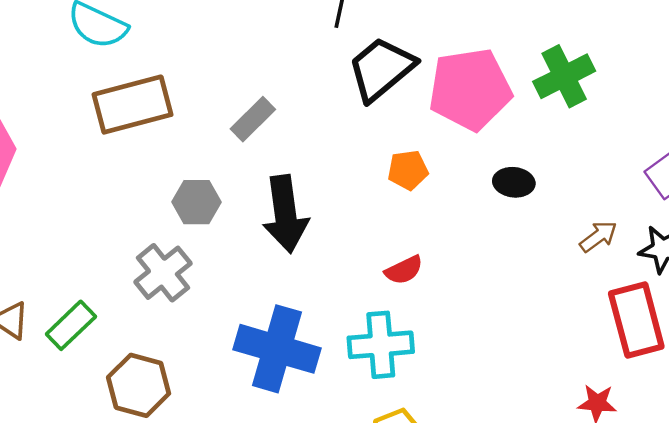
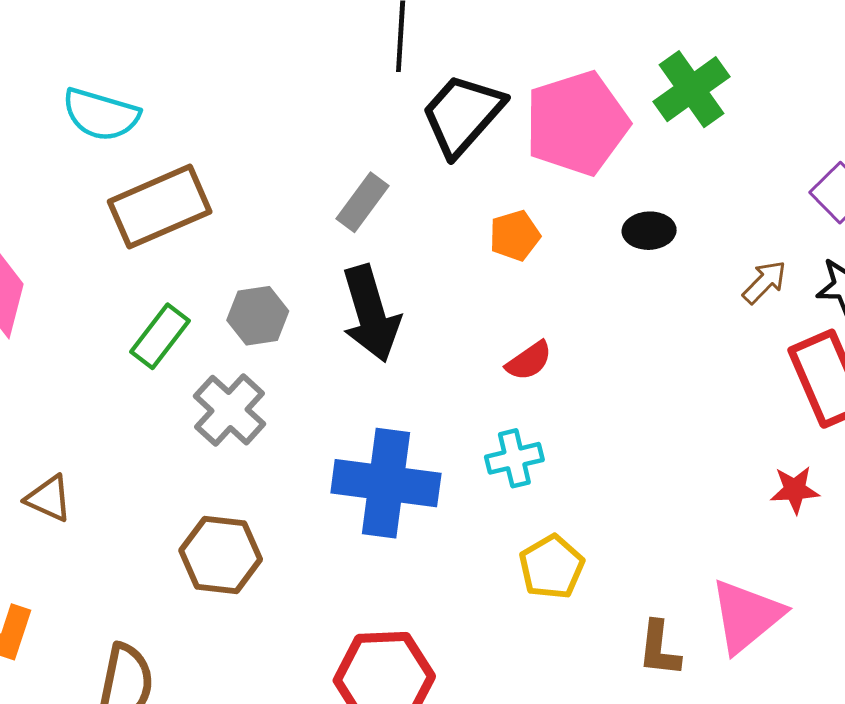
gray rectangle: (253, 119) -> (363, 202), moved
green rectangle: (71, 325) -> (160, 336), moved
cyan cross: (381, 345) -> (514, 458), size x0.7

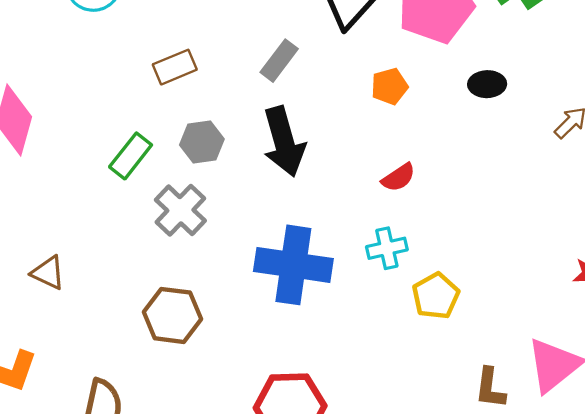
brown rectangle: (160, 207) -> (175, 67), moved, size x0.6
yellow pentagon: (552, 567) -> (436, 296), moved

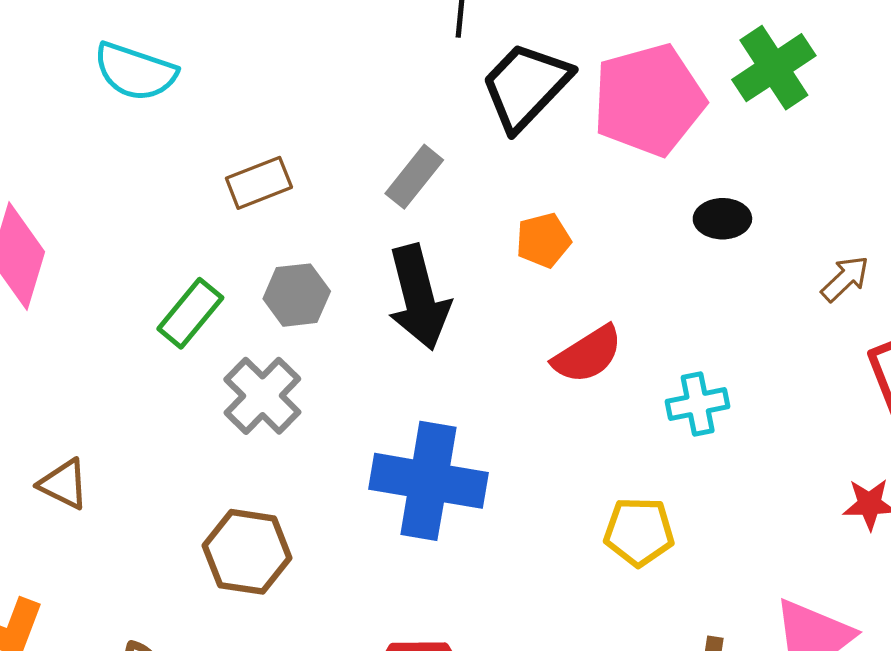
orange pentagon: (389, 86) -> (543, 240), moved
red semicircle: (398, 177) -> (588, 354), size x1.4
cyan cross: (387, 248) -> (698, 404), moved
yellow pentagon: (436, 296) -> (639, 532), turned 30

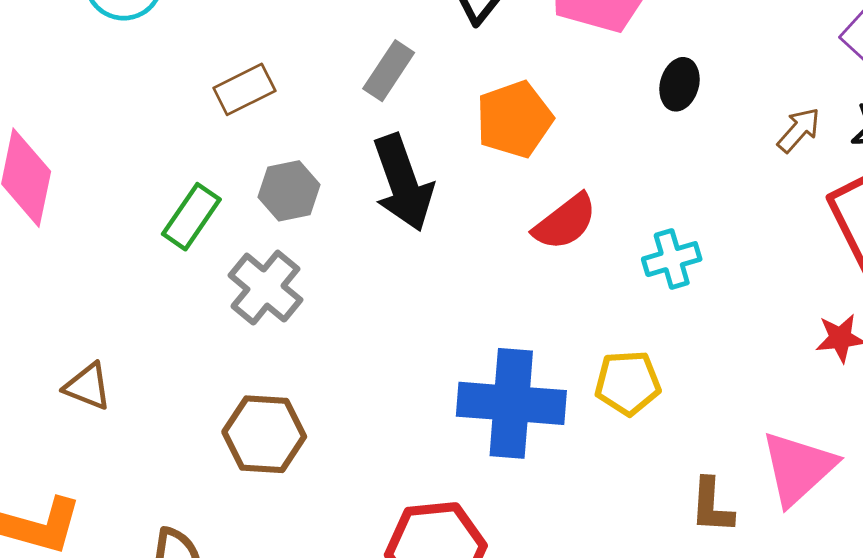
black ellipse: (722, 219) -> (679, 84), turned -69
orange pentagon: (543, 240) -> (514, 119), size x1.5
blue cross: (428, 481) -> (511, 403), moved

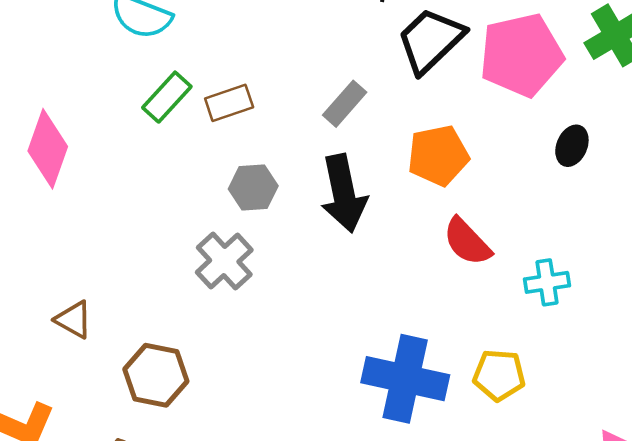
green rectangle: (191, 217) -> (167, 97), moved
red semicircle: (565, 222) -> (467, 242), turned 76
brown hexagon: (264, 434) -> (156, 375), moved

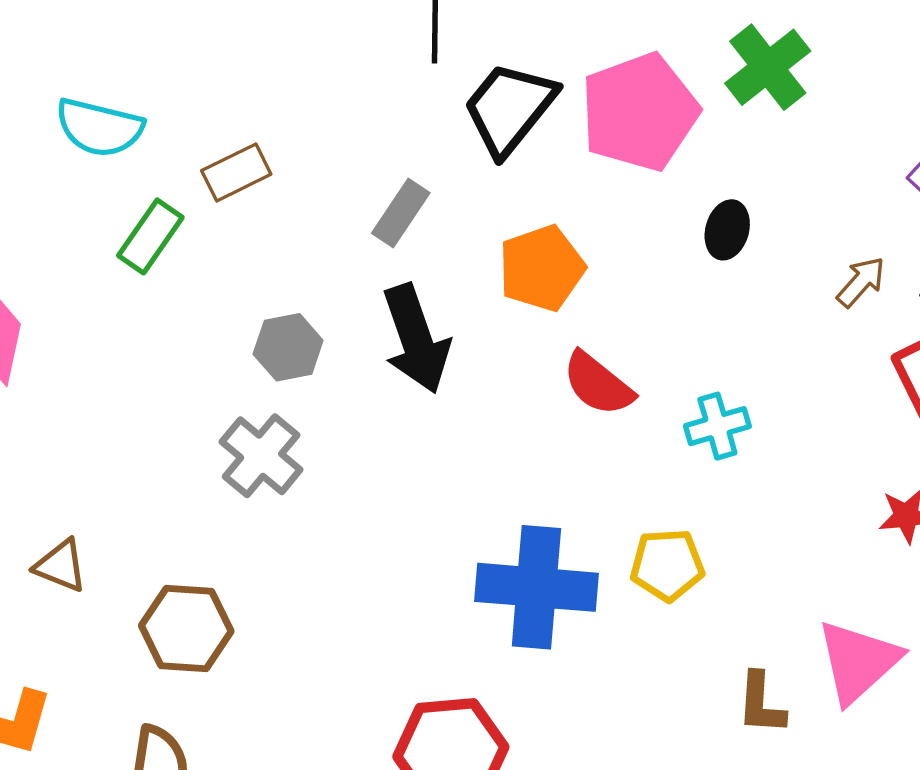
brown rectangle: (229, 103) -> (236, 172), moved

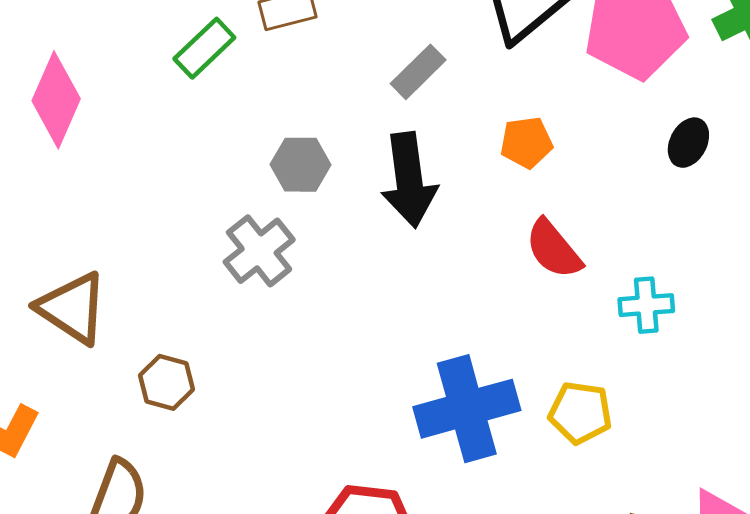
orange pentagon: (542, 268) -> (526, 142), size x0.7
brown triangle: (61, 566) -> (72, 308), size x1.6
blue cross: (536, 587) -> (467, 409), turned -32
brown hexagon: (186, 628) -> (166, 382), size x0.7

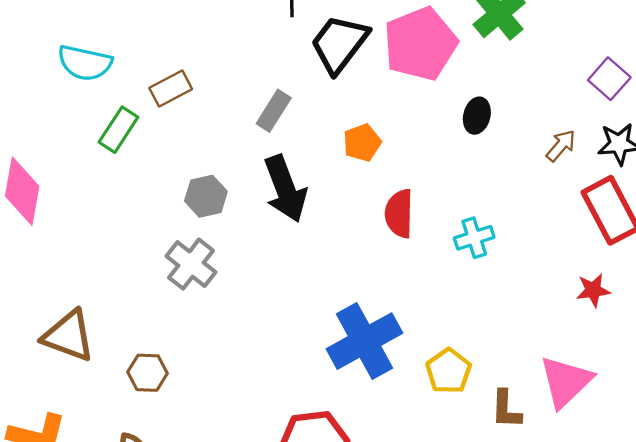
red semicircle: (554, 249) -> (399, 214), turned 54
yellow pentagon: (580, 413) -> (448, 371), moved, turned -30

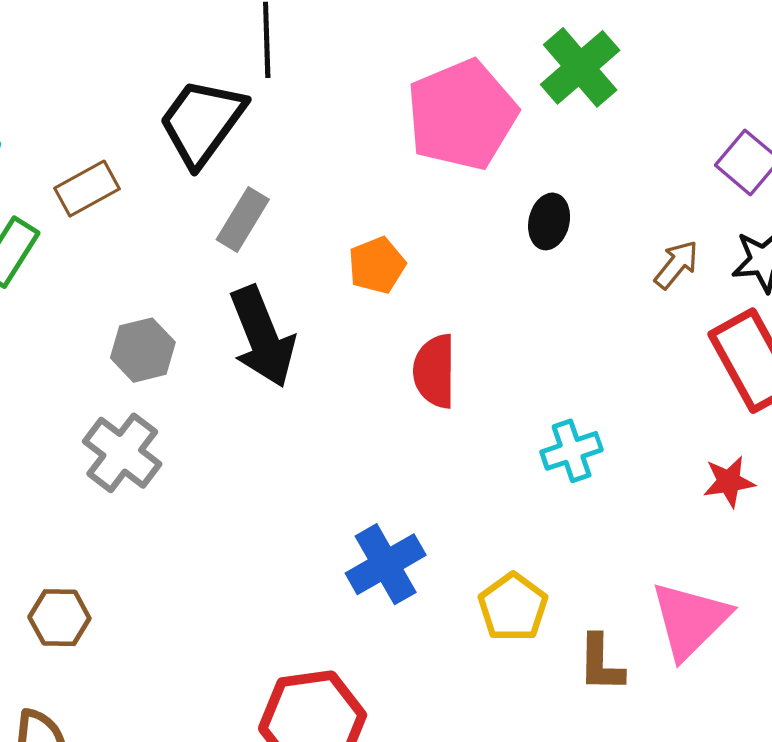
black trapezoid: (339, 44) -> (202, 122), moved
cyan cross: (474, 238) -> (572, 451), moved
blue cross: (364, 341) -> (386, 564), size x0.7

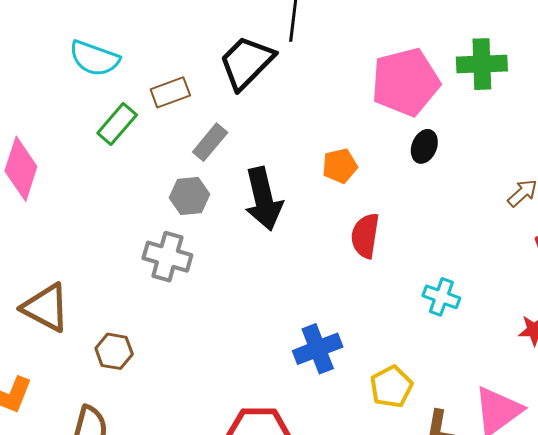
green cross: (580, 67) -> (482, 64), turned 30
gray rectangle: (243, 220) -> (210, 142), moved
black ellipse: (549, 221) -> (424, 146), moved
cyan cross: (572, 451) -> (441, 297), turned 30
gray cross: (122, 453) -> (167, 257), turned -30

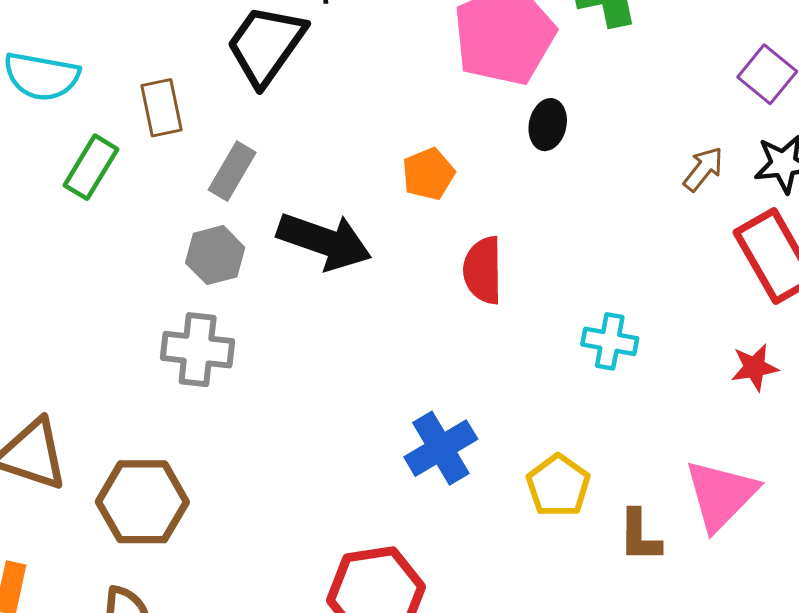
brown rectangle: (170, 92) -> (161, 108), turned -72
black arrow: (263, 199) -> (324, 241), turned -48
brown hexagon: (114, 351) -> (142, 502), size x1.6

